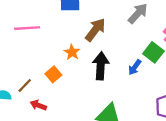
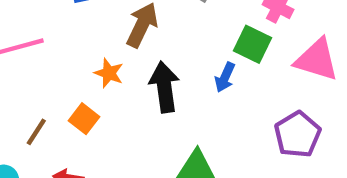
brown line: (25, 85) -> (36, 132), moved

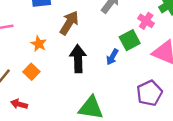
green square: (253, 44) -> (130, 40), turned 30
orange star: (109, 73) -> (39, 44), moved

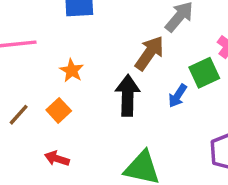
brown arrow: (69, 23) -> (149, 53), moved
red arrow: (19, 104) -> (57, 159), moved

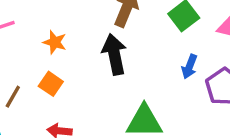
blue arrow: (178, 96) -> (189, 67), moved

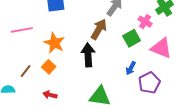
orange star: (55, 42) -> (54, 43), size x1.5

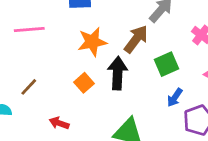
green square: (132, 38) -> (166, 64), moved
orange star: (54, 43) -> (92, 42), moved, turned 30
orange square: (49, 67) -> (84, 83), moved

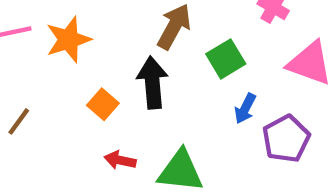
orange star: (92, 42) -> (68, 40), moved
red arrow: (59, 123) -> (120, 160), moved

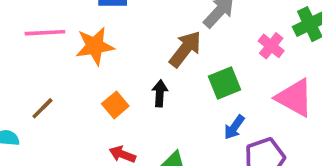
black arrow: (152, 83) -> (160, 93), size x0.6

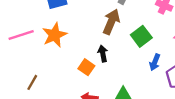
orange square: (115, 105) -> (86, 67), moved

